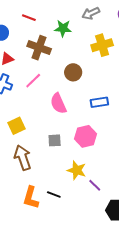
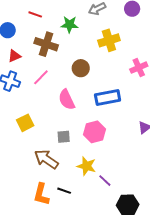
blue rectangle: (99, 102) -> (108, 97), size x1.4
brown arrow: (23, 158) -> (46, 159), moved, turned -35

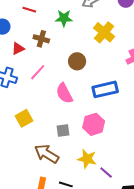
yellow cross: (109, 40) -> (104, 32), turned -30
brown cross: (46, 44) -> (41, 39), size x0.7
red triangle: (14, 56) -> (18, 49), moved

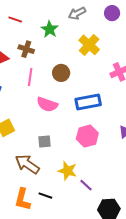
green star: (64, 18) -> (50, 29), turned 30
pink line: (38, 72) -> (30, 77), moved, turned -36
pink semicircle: (64, 93) -> (47, 104), turned -45
pink hexagon: (94, 124) -> (87, 136), moved

